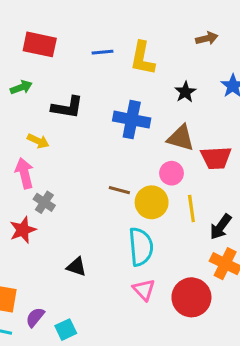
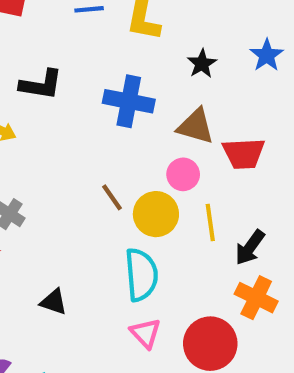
brown line: (119, 190) -> (112, 197), turned 40

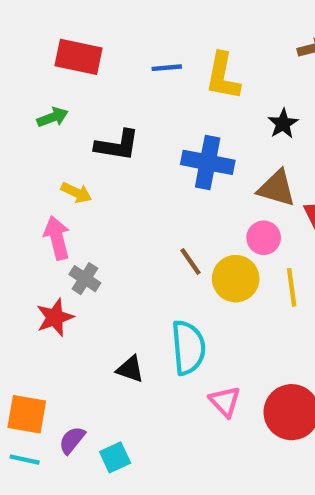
cyan semicircle: (141, 275) -> (188, 348), moved

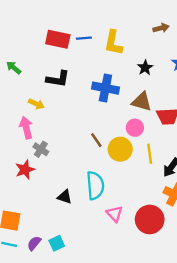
red rectangle: (78, 57) -> (58, 39), moved
green arrow: (53, 117) -> (14, 68), moved, turned -119
purple semicircle: (72, 440) -> (34, 243), moved

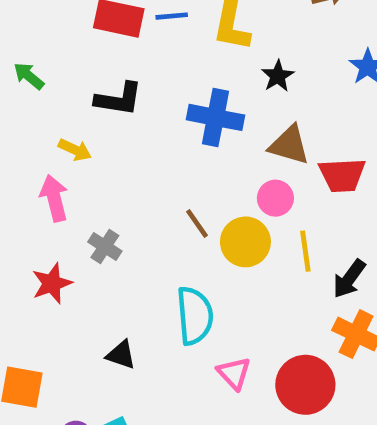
black star: (145, 68) -> (278, 76), moved
gray cross: (41, 149) -> (105, 247), moved
black triangle: (65, 197) -> (121, 355), moved

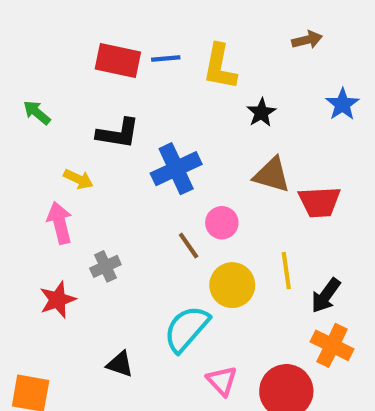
blue cross: (215, 117) -> (176, 169), moved, turned -36
pink circle: (275, 198) -> (222, 223), moved
yellow circle: (245, 242) -> (232, 285), moved
gray cross: (105, 247) -> (105, 266), turned 32
cyan semicircle: (195, 316) -> (187, 329), turned -134

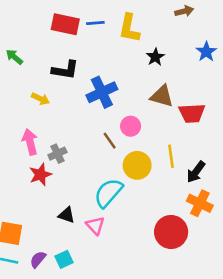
pink arrow: (60, 223) -> (30, 142), moved
red star: (58, 300) -> (40, 175), moved
pink triangle: (222, 381) -> (95, 225), moved

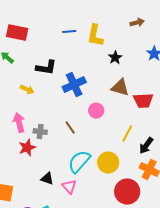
red rectangle: (65, 24) -> (17, 33), moved
brown line: (110, 141) -> (70, 128), moved
gray cross: (57, 154) -> (40, 132), turned 32
yellow line: (171, 156) -> (127, 134), turned 36
yellow circle: (137, 165) -> (108, 163), moved

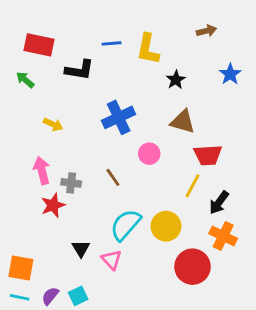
black L-shape: (46, 68) -> (80, 70), moved
red trapezoid: (143, 101) -> (208, 155), moved
black triangle: (47, 179) -> (81, 249), turned 40

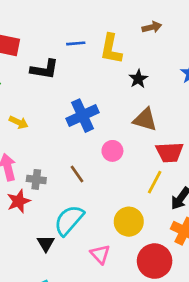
brown arrow: (206, 31) -> (152, 27), moved
cyan semicircle: (126, 225) -> (69, 220), moved
pink triangle: (112, 260) -> (100, 254), moved

